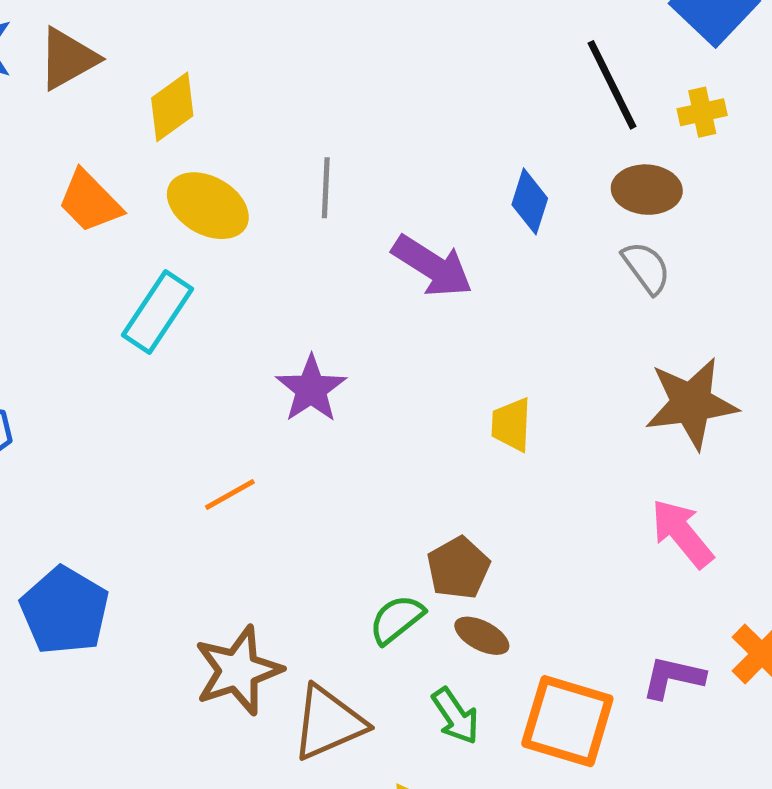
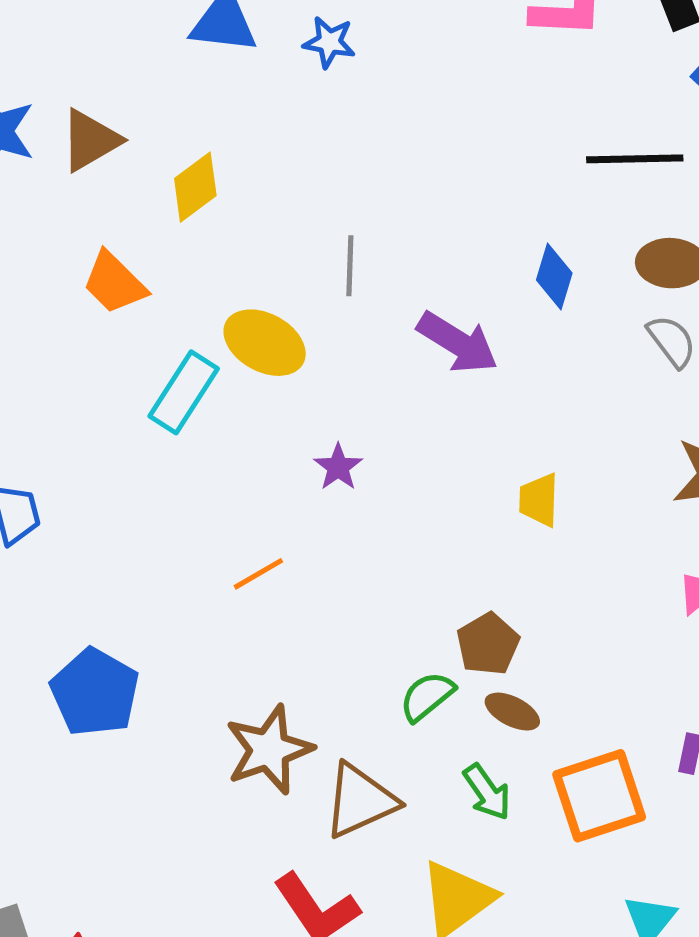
black line: (612, 85) -> (635, 159), turned -64
yellow ellipse: (208, 206) -> (265, 343), moved
purple star: (311, 389) -> (338, 467), size x0.7
orange square: (567, 721) -> (599, 796), turned -34

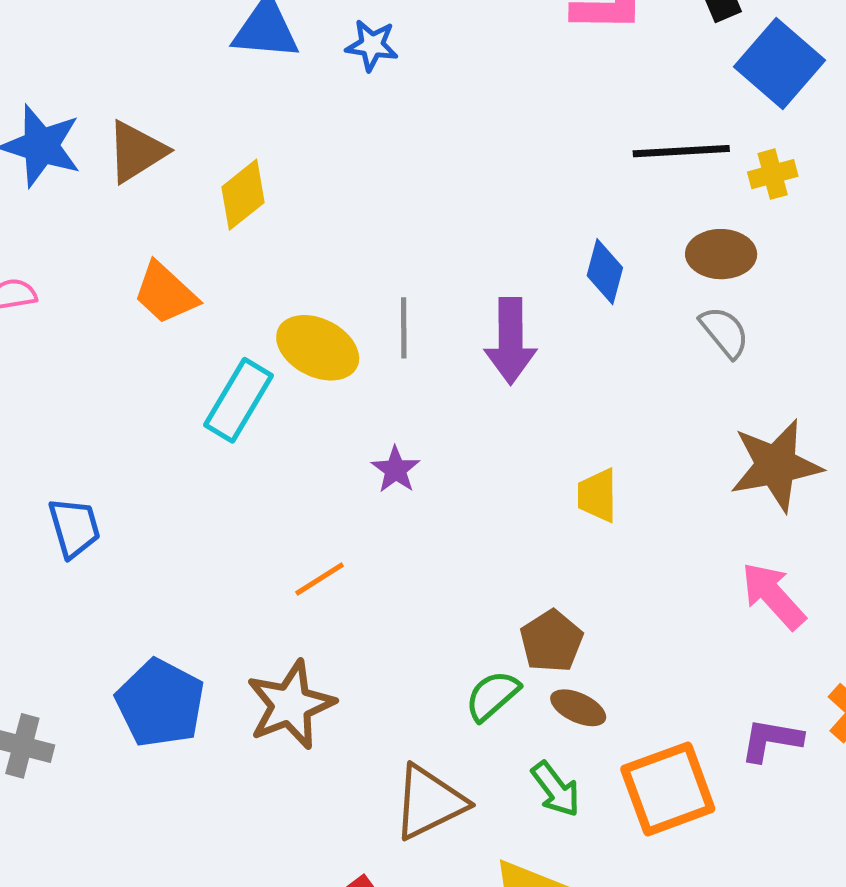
gray line: (350, 266) -> (404, 328), moved
purple arrow: (458, 343) -> (511, 341), turned 60
brown star: (269, 750) -> (291, 705), moved

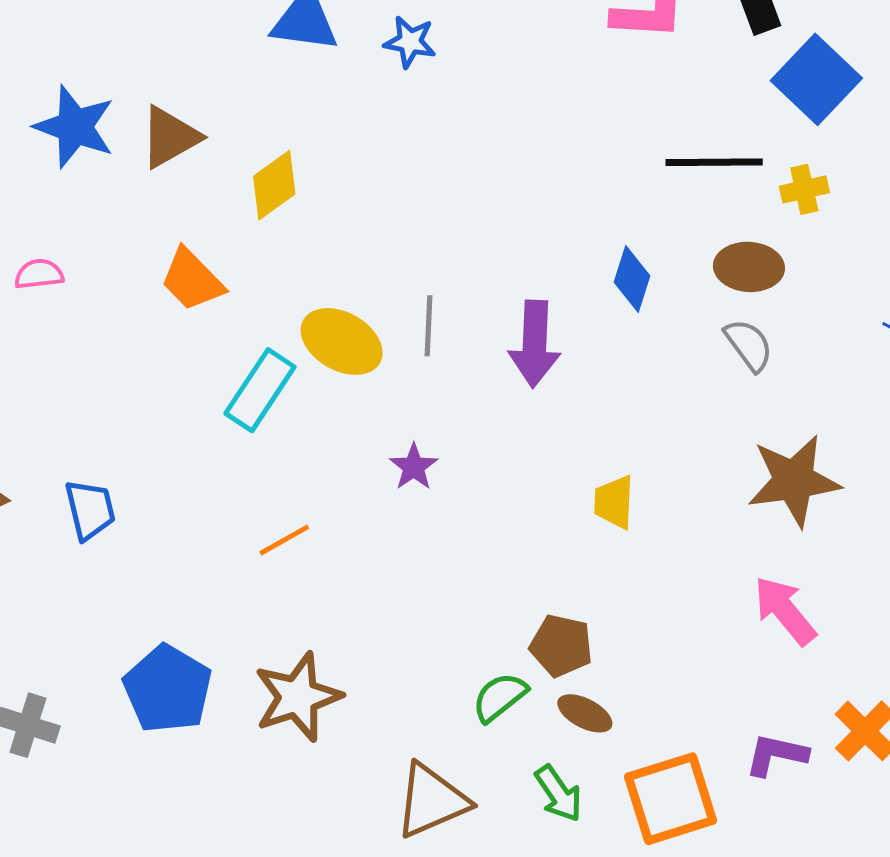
orange line: (320, 579) -> (284, 540), moved
brown pentagon: (551, 641) -> (561, 646), turned -30

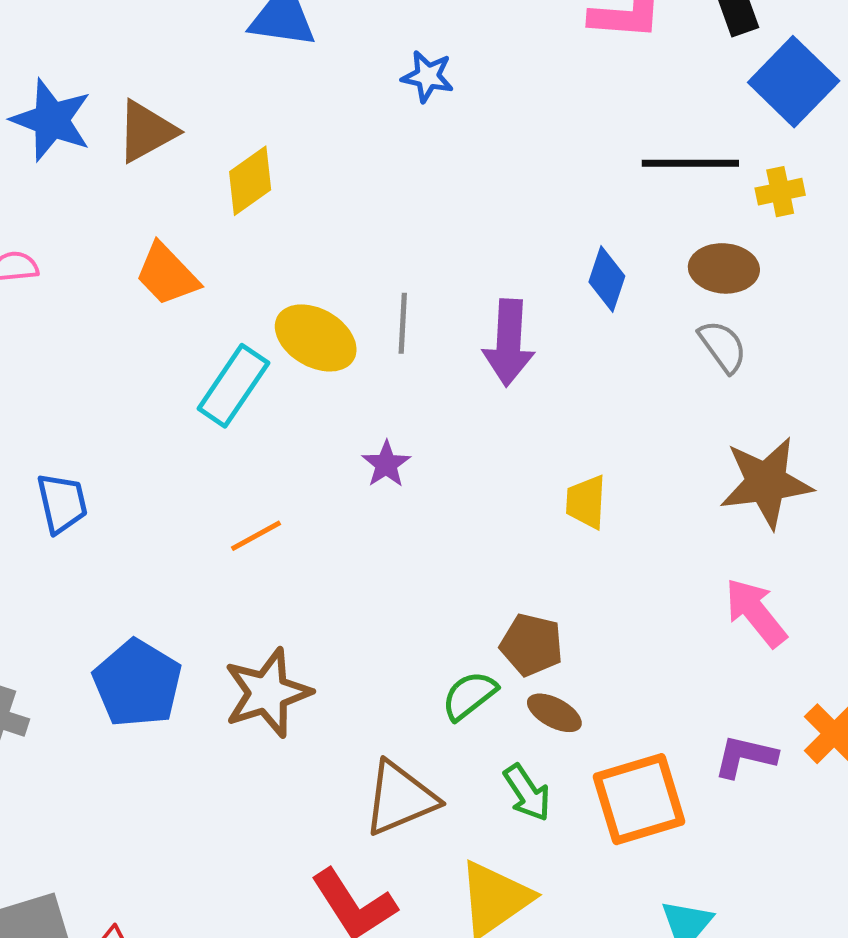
blue star: (410, 42) -> (428, 76), moved

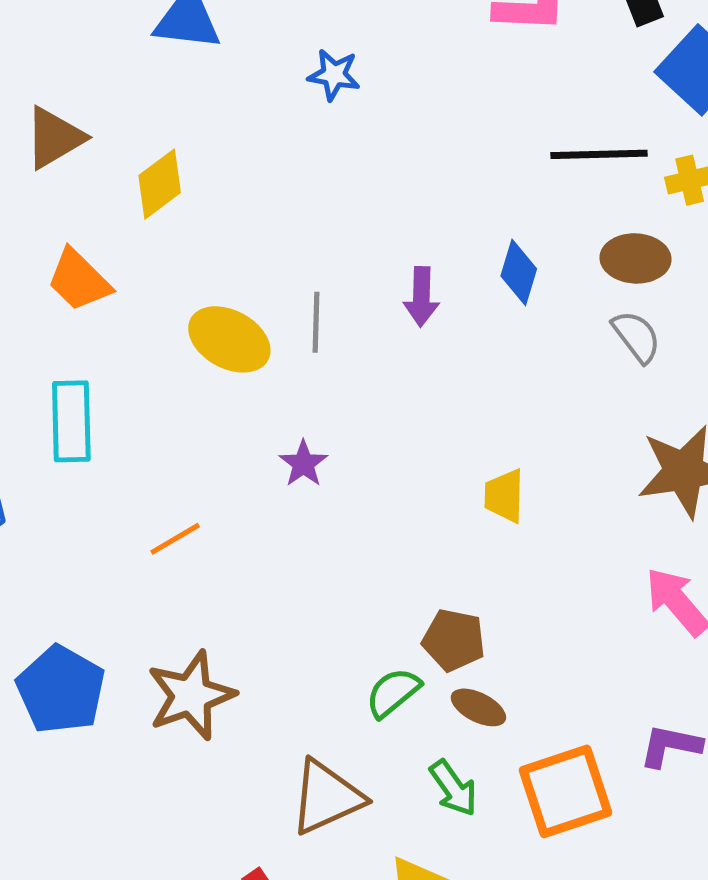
purple arrow: (509, 343) -> (421, 297), moved, size x0.7
cyan rectangle: (233, 386) -> (71, 421), moved, turned -34

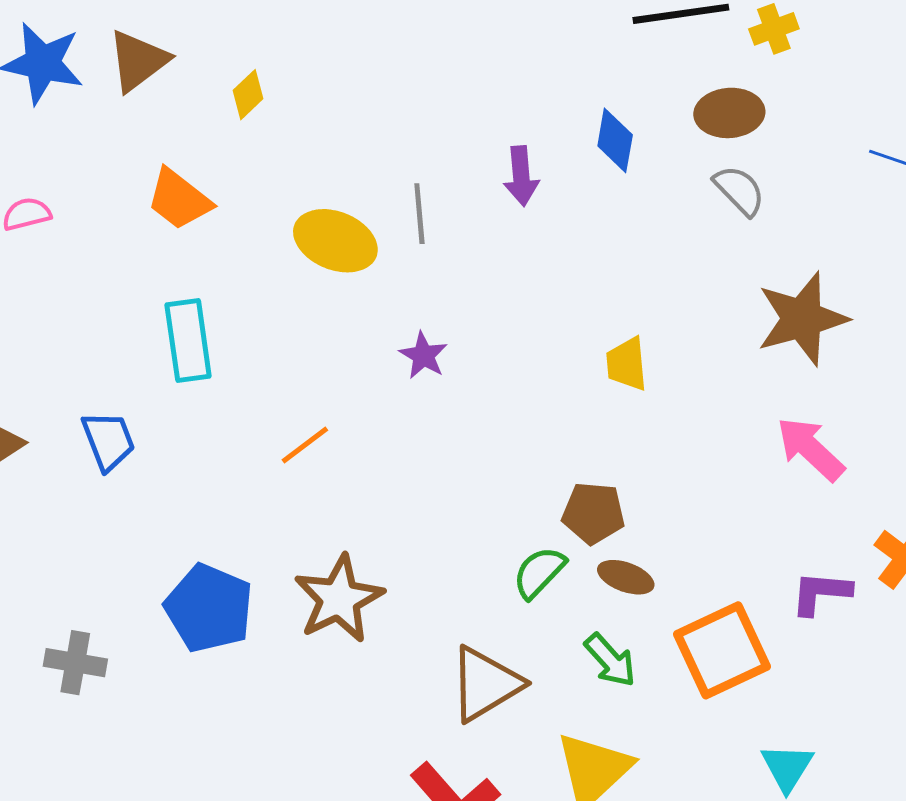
yellow diamond: (160, 184) -> (248, 95), size x0.7

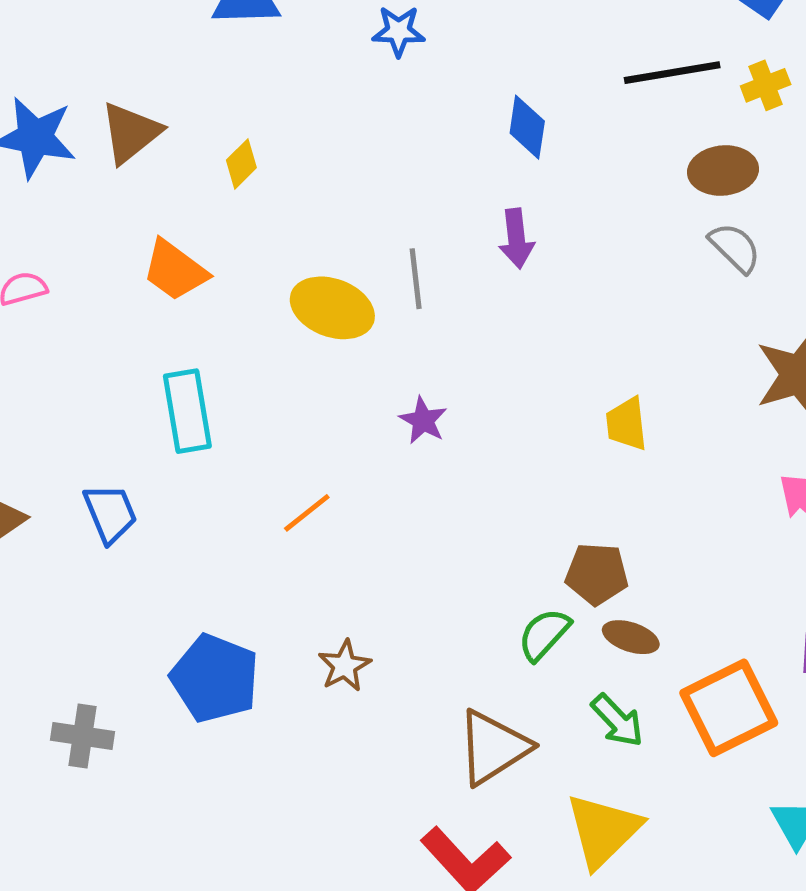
blue diamond: (615, 140) -> (527, 127), moved
brown star: (339, 599) -> (345, 666), size x0.6

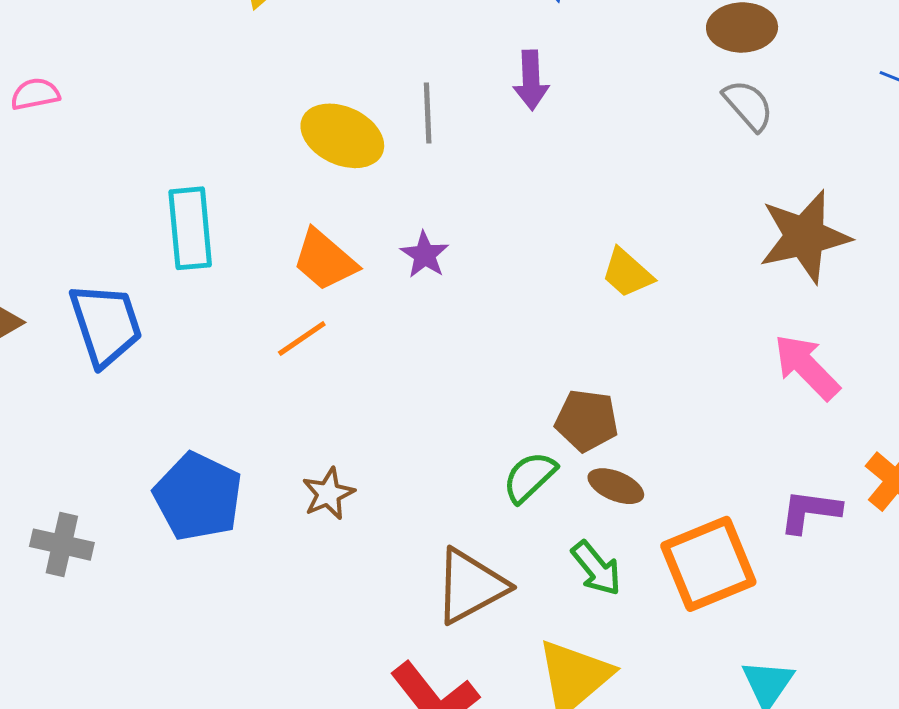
orange trapezoid: (175, 270) -> (325, 260), moved
yellow trapezoid: (627, 424) -> (627, 273), turned -46
blue trapezoid: (110, 513) -> (106, 325), size x1.4

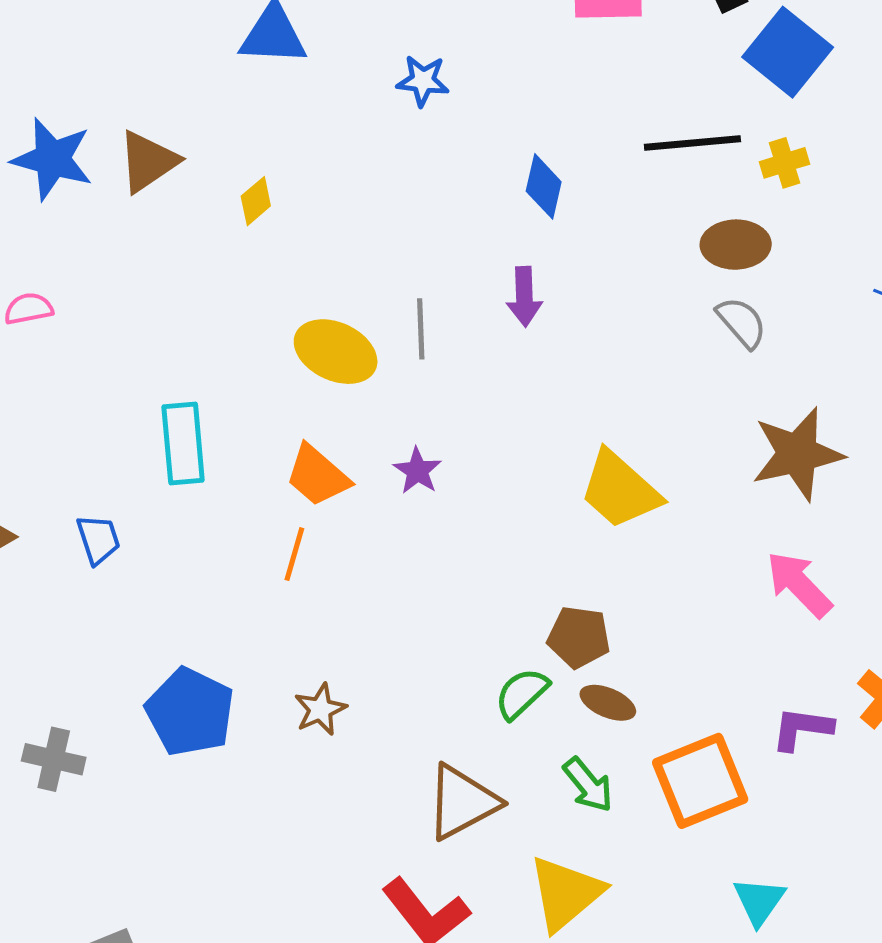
yellow trapezoid: (627, 273) -> (620, 490), size x1.6
blue trapezoid: (106, 325) -> (98, 539), size x0.6
orange line: (302, 338) -> (294, 554), turned -40

